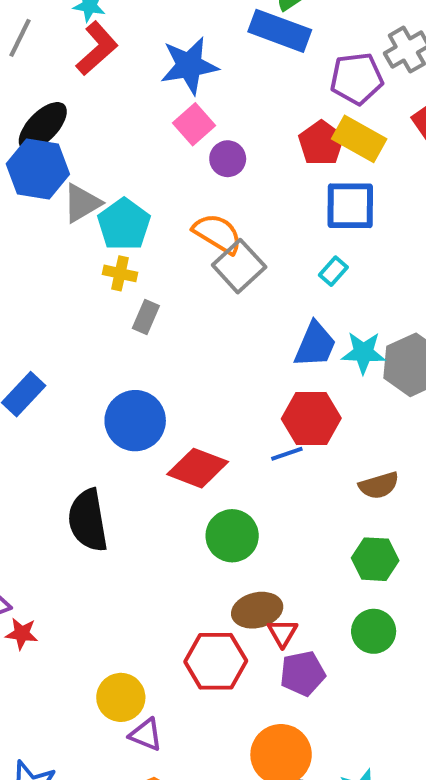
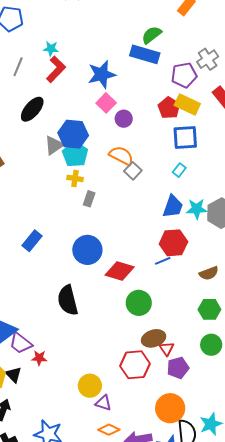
blue hexagon: (38, 169) -> (73, 134), moved
gray square: (239, 266) -> (133, 171), size x0.7

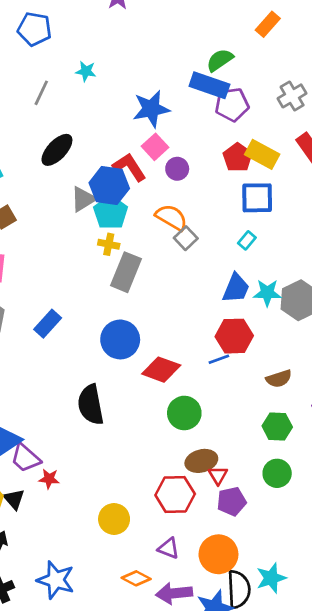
red L-shape: (56, 69) -> (129, 167), moved, turned -80
purple pentagon: (184, 75) -> (232, 105), moved
gray rectangle: (89, 199) -> (126, 272), size x1.8
purple triangle: (103, 403) -> (169, 548), moved

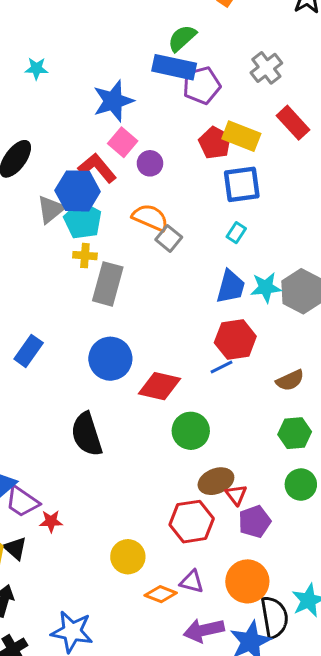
orange diamond: (136, 578) -> (161, 594), moved

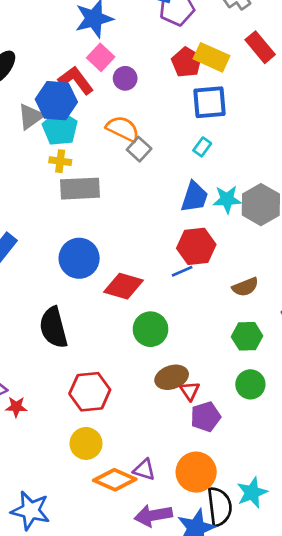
gray rectangle: (108, 284) -> (80, 189), turned 69
red hexagon: (192, 522) -> (90, 392), moved
orange diamond: (161, 594) -> (115, 480), size x1.4

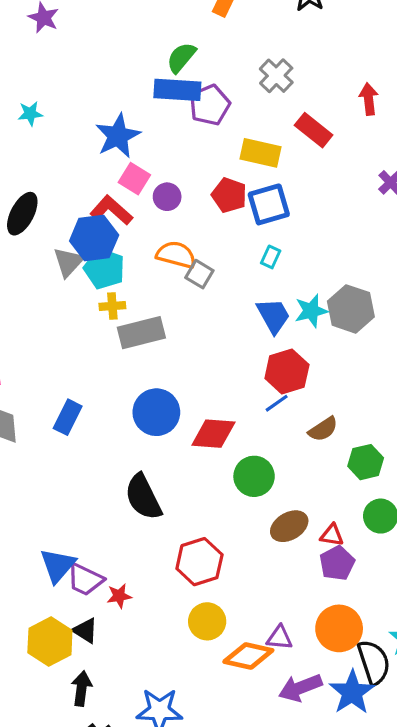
red pentagon: (187, 62) -> (229, 195), moved
blue trapezoid: (194, 197) -> (273, 316), turned -36
brown semicircle: (245, 287) -> (323, 429), moved
red triangle: (190, 391) -> (332, 535), moved, turned -35

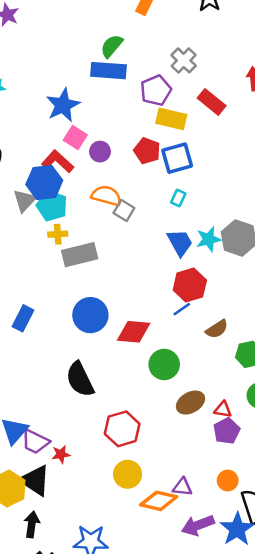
purple pentagon: (210, 105) -> (156, 90), moved
orange circle: (339, 628) -> (228, 480), size x0.6
black triangle: (85, 631) -> (35, 480), size x1.6

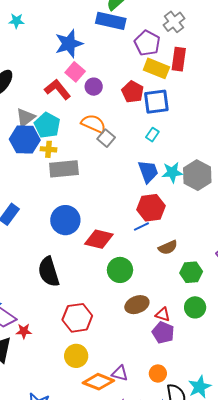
purple pentagon: (156, 90) -> (147, 43), turned -30
red rectangle: (212, 102) -> (179, 59), moved, turned 50
blue hexagon: (44, 182) -> (25, 140), moved
purple pentagon: (227, 431) -> (163, 333), turned -30

